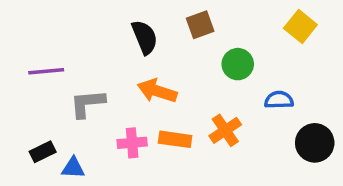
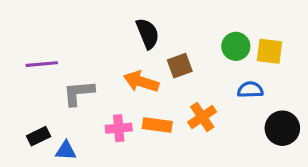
brown square: (200, 25) -> (180, 66), moved
yellow square: (300, 26) -> (270, 51), moved, turned -32
black semicircle: (145, 37) -> (148, 34), moved
green circle: (238, 64) -> (236, 46), moved

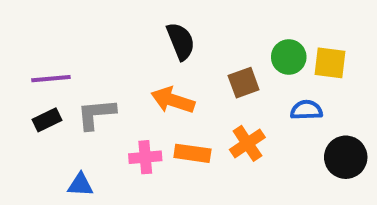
brown square: (180, 66) -> (244, 83), moved
black rectangle: (38, 136) -> (47, 120), moved

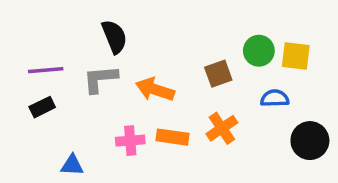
black semicircle: (181, 41) -> (114, 37), moved
gray L-shape: (96, 114) -> (100, 79), moved

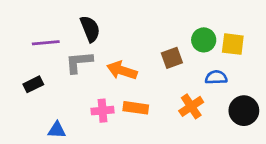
purple line: (46, 70) -> (46, 43), moved
orange cross: (222, 128) -> (191, 106), moved

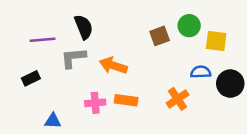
green circle: (204, 40) -> (189, 26), moved
brown square: (172, 58) -> (160, 36), moved
black circle: (244, 111) -> (230, 84), moved

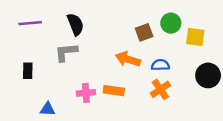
purple line: (42, 40) -> (30, 23), moved
orange arrow: (113, 66) -> (128, 59), moved
blue semicircle: (201, 72) -> (160, 65), moved
black rectangle: (31, 78) -> (28, 71), turned -63

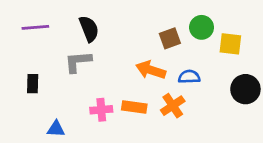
orange cross: (160, 89) -> (173, 106), moved

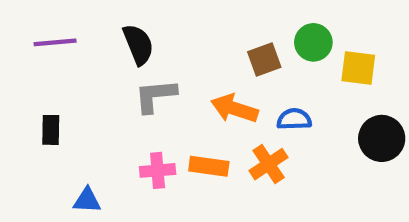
gray L-shape: (78, 62) -> (155, 96), moved

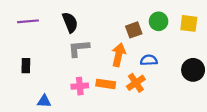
yellow square: (358, 68) -> (189, 23), moved
orange arrow: (234, 109) -> (119, 55), turned 85

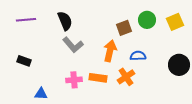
yellow square: (189, 23) -> (175, 22), turned -30
gray L-shape: (79, 48) -> (73, 45), turned -125
black rectangle: (26, 66) -> (24, 61), turned -72

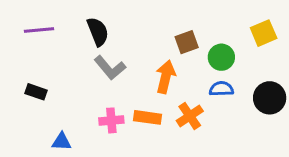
green circle: (147, 20) -> (221, 57), moved
blue semicircle: (138, 56) -> (221, 89), moved

